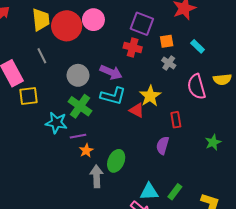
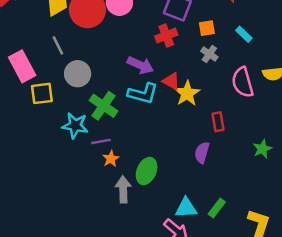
red cross: (133, 47) -> (166, 36), turned -36
gray circle: (78, 75) -> (78, 74), moved
red triangle: (137, 110) -> (171, 81), moved

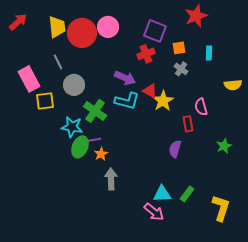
cyan rectangle: (244, 34) -> (209, 53), turned 48
pink semicircle: (243, 82) -> (201, 107), moved, size x0.7
green ellipse: (147, 171) -> (80, 147), moved

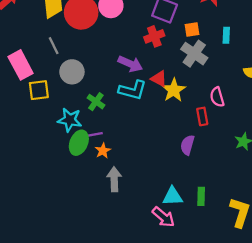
gray cross: (181, 69) -> (194, 54), size x1.6
green cross: (95, 111) -> (96, 102), size x0.7
green rectangle: (187, 194) -> (201, 196), turned -35

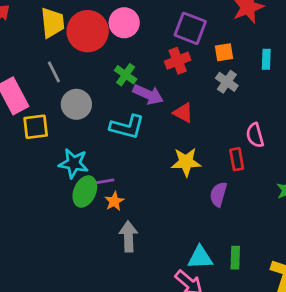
gray cross: (194, 54) -> (227, 82), size x0.7
cyan L-shape: (133, 90) -> (127, 127), moved
yellow star: (174, 90) -> (186, 162), moved, turned 30
green cross: (96, 102) -> (126, 75), moved

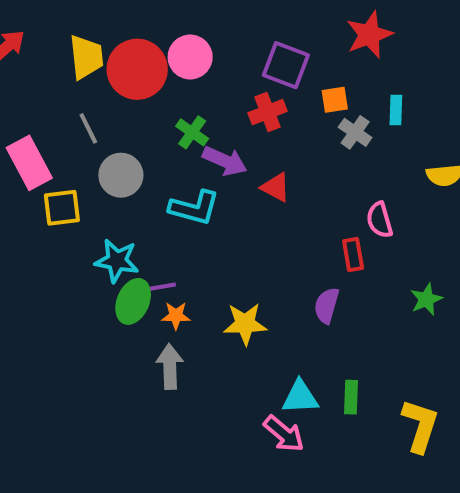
gray cross: (227, 82) -> (355, 132), moved
yellow star: (186, 162) -> (245, 324), moved
orange star: (114, 201) -> (176, 316), turned 30
gray arrow: (128, 236) -> (170, 367), moved

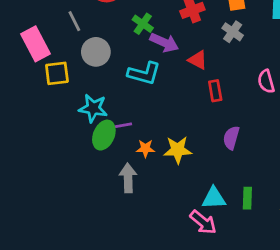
gray cross: (355, 132) -> (233, 32), moved
red rectangle: (353, 255) -> (215, 91), moved
orange star: (176, 316) -> (145, 148), moved

